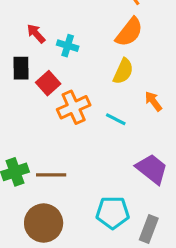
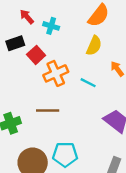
black rectangle: (21, 68) -> (15, 43), turned 72
brown line: (51, 175) -> (48, 110), moved
cyan pentagon: (113, 212) -> (65, 154), moved

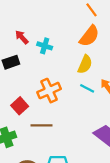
red square: (36, 55) -> (20, 106), moved
cyan line: (88, 83) -> (87, 88), moved

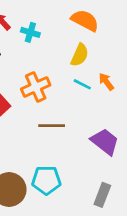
orange semicircle: (89, 36) -> (85, 20), turned -100
brown line: (41, 125) -> (52, 126), moved

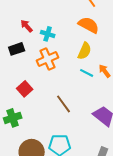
orange cross: (36, 87) -> (48, 59), moved
brown line: (52, 126) -> (64, 104), turned 54

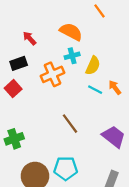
orange semicircle: (89, 25) -> (71, 32), moved
cyan cross: (48, 34) -> (72, 56), moved, turned -32
red square: (25, 89) -> (13, 89), moved

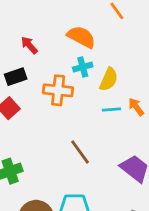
orange cross: (52, 74) -> (58, 90), turned 30
cyan line: (95, 90) -> (111, 109), turned -32

